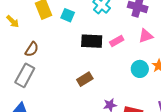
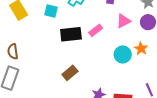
cyan square: (68, 15) -> (51, 11), moved
brown semicircle: (32, 49) -> (13, 51), turned 147

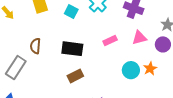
black rectangle: (71, 34) -> (72, 49), moved
brown semicircle: (13, 51) -> (35, 46), moved

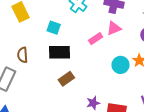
cyan square: (71, 12) -> (54, 28), moved
pink triangle: (139, 38) -> (114, 28), moved

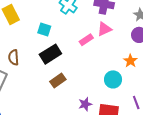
black rectangle: (59, 52) -> (50, 54), turned -30
cyan circle: (120, 65) -> (113, 79), moved

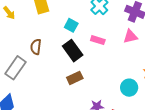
pink rectangle: (86, 40) -> (98, 40), moved, turned 40
black rectangle: (50, 54) -> (73, 51), turned 75

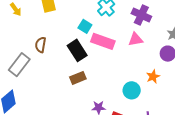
cyan square: (71, 25) -> (85, 26), moved
pink rectangle: (98, 40) -> (103, 41), size x1.6

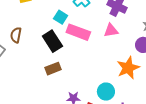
orange star: (153, 77) -> (128, 68), size x1.6
cyan circle: (132, 90) -> (106, 92), moved

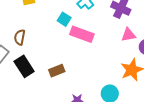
pink triangle: (111, 31) -> (128, 35), moved
black rectangle: (52, 41) -> (24, 66), moved

